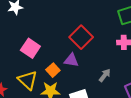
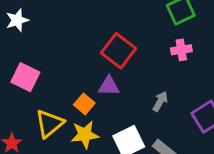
pink square: (30, 48) -> (25, 77), moved
yellow triangle: (28, 80) -> (49, 124), turned 45

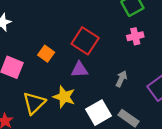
orange square: (84, 104) -> (46, 54), moved
yellow star: (85, 135) -> (64, 97), moved, turned 30

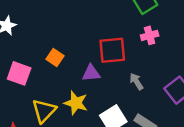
red square: (85, 41) -> (112, 50), moved, turned -36
gray arrow: (121, 79) -> (136, 81), turned -56

